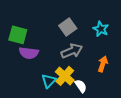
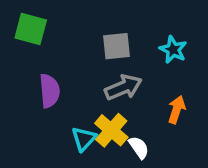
gray square: (68, 27) -> (116, 46), turned 30
green square: (18, 35) -> (31, 29), moved
purple semicircle: (29, 53) -> (50, 91), turned -102

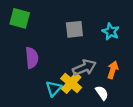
gray arrow: (123, 87) -> (84, 68), moved
white semicircle: (139, 147) -> (102, 93), moved

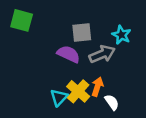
purple semicircle: (32, 58) -> (69, 54), moved, turned -60
gray arrow: (84, 68) -> (102, 54), moved
orange arrow: (113, 70) -> (97, 87), moved

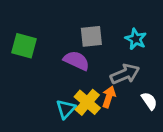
green square: (22, 20) -> (24, 46), moved
gray arrow: (102, 54) -> (125, 74), moved
white semicircle: (112, 102) -> (149, 101), moved

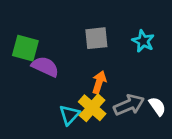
purple semicircle: (76, 61) -> (45, 67), moved
gray arrow: (125, 74) -> (129, 105), moved
orange arrow: (109, 97) -> (99, 82), moved

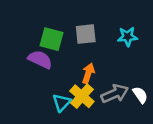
cyan star: (143, 41) -> (128, 37), turned -30
green square: (25, 48) -> (51, 39), moved

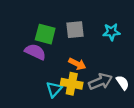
orange arrow: (88, 73) -> (77, 64), turned 98
yellow cross: (82, 96) -> (72, 84), turned -30

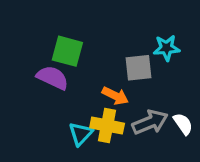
gray square: (75, 30) -> (138, 68), moved

